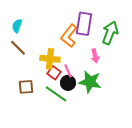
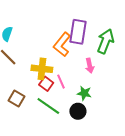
green star: (90, 82) -> (84, 93), size x0.6
black circle: (68, 83) -> (78, 111), moved
brown square: (26, 87) -> (17, 99), turned 35

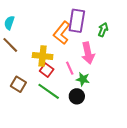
green arrow: (106, 41) -> (103, 30), size x0.6
pink arrow: (90, 66) -> (88, 53), size x1.5
pink line: (61, 82) -> (70, 68), moved

